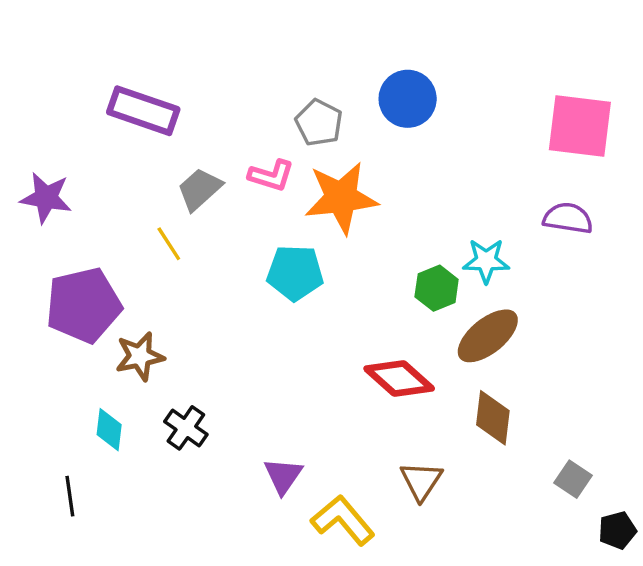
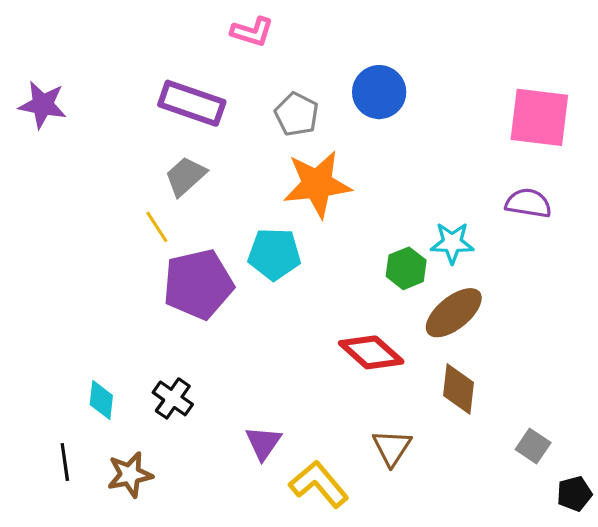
purple rectangle: (143, 111) -> (192, 103), moved
pink L-shape: (271, 176) -> (252, 32), moved
purple star: (46, 198) -> (43, 105), moved
purple pentagon: (84, 305) -> (198, 284), moved
brown star: (140, 356) -> (130, 475), moved

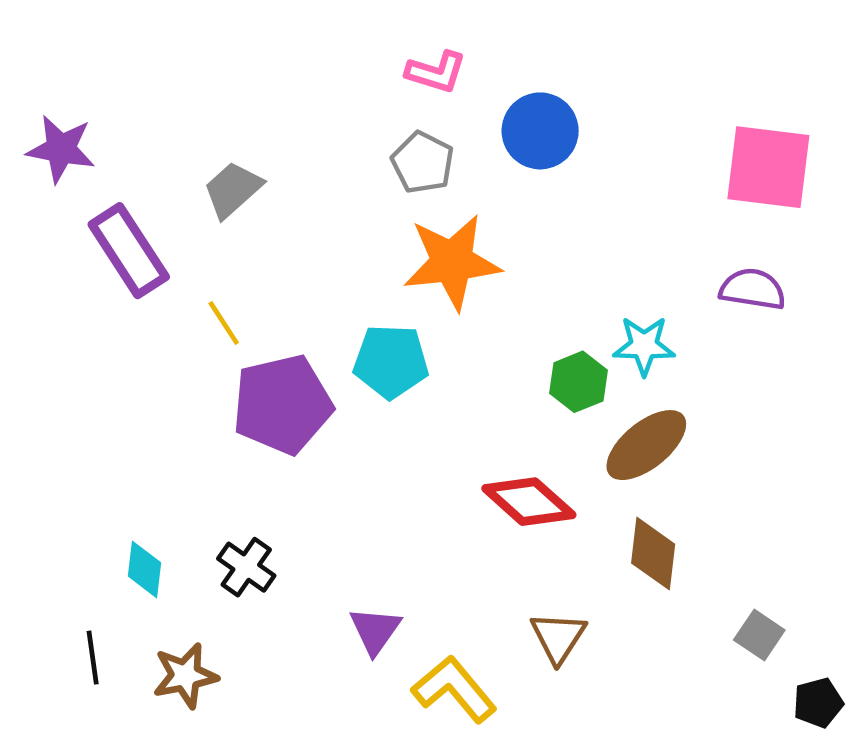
pink L-shape: (252, 32) -> (436, 72), moved
purple rectangle: (192, 103) -> (129, 251), moved, turned 38
gray trapezoid: (185, 176) -> (233, 190), moved

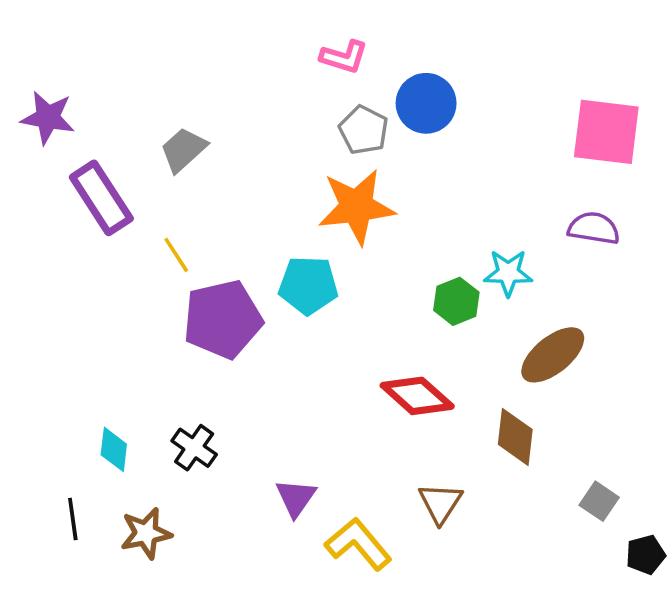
gray pentagon: (423, 163) -> (364, 130), moved
brown ellipse: (646, 445) -> (553, 355), moved

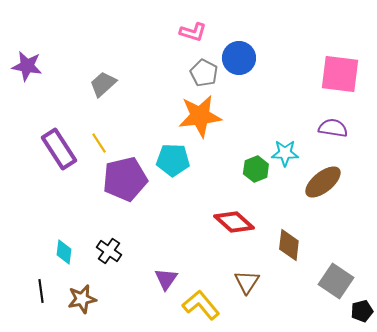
purple rectangle: (101, 198) -> (59, 149), moved
brown ellipse: (553, 355) -> (323, 182), moved
gray square: (599, 501) -> (336, 281), size x1.6

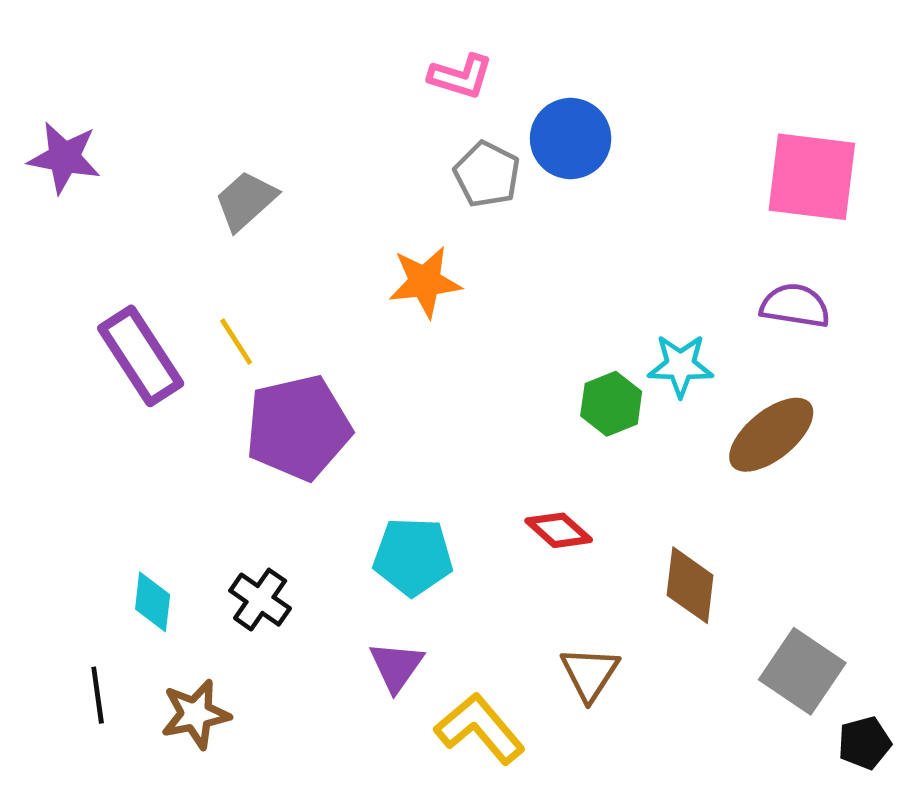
orange star: (200, 116) -> (425, 282), moved, size x0.7
cyan pentagon: (173, 160) -> (413, 557), moved
red diamond: (234, 222) -> (559, 530), size x0.7

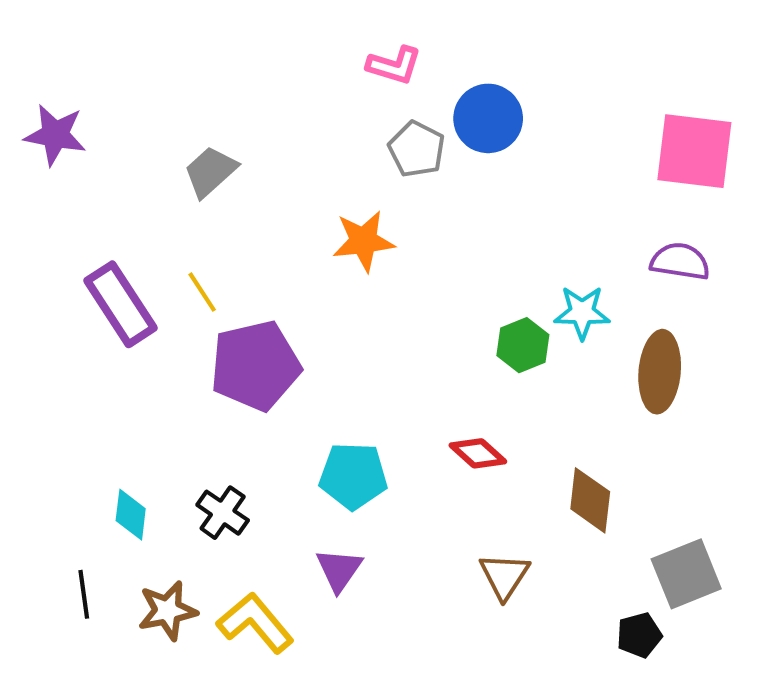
brown ellipse: (771, 435) -> (660, 372), turned -46
gray square: (802, 671) -> (686, 574), turned 34
yellow L-shape: (480, 729) -> (255, 623), moved
black pentagon: (864, 743) -> (639, 635), moved

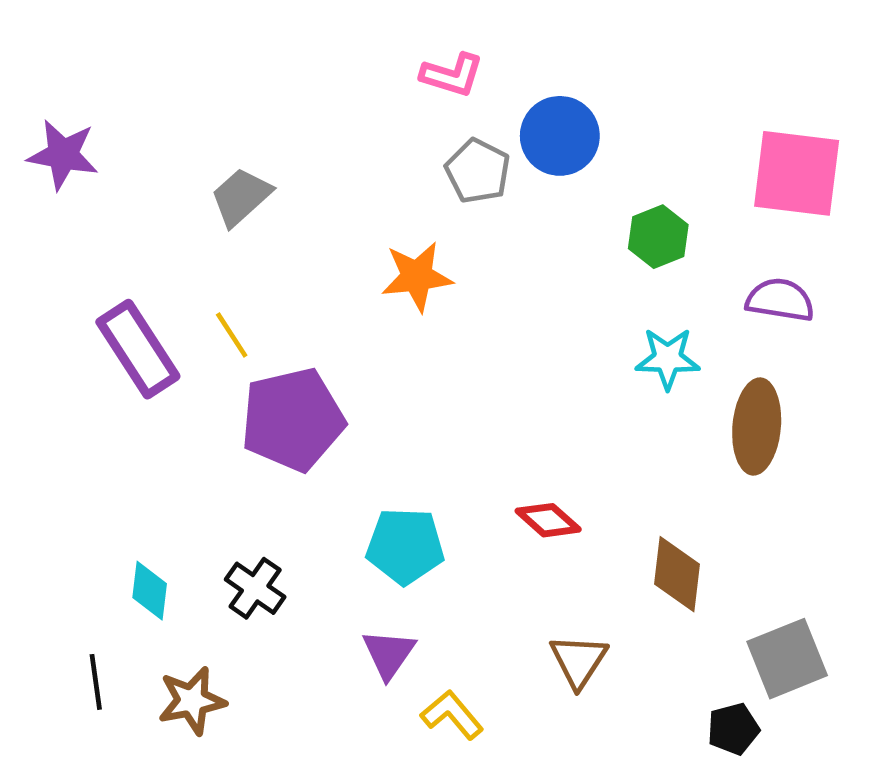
green hexagon: (523, 345) -> (658, 237), moved
yellow L-shape: (255, 623) -> (452, 715), moved, size x0.7

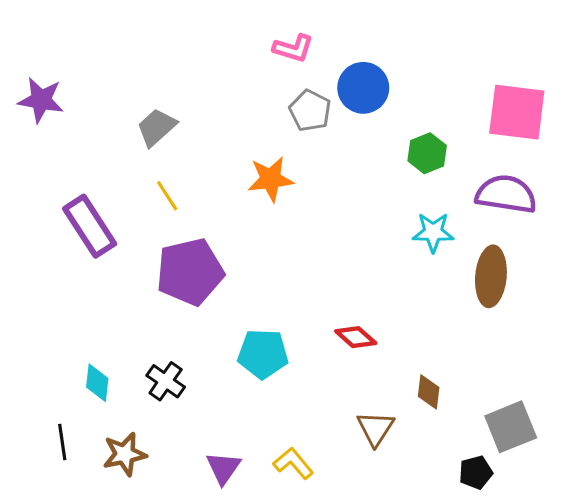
purple semicircle: (780, 300) -> (506, 194), size x1.4
yellow line: (232, 335) -> (167, 196), moved
brown diamond: (677, 574) -> (429, 392), moved, size x0.7
purple triangle: (389, 654) -> (223, 468), moved

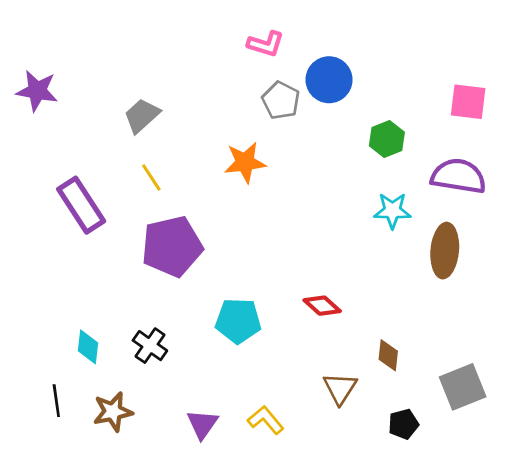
pink square: (517, 112) -> (468, 102), size x0.7
black pentagon: (476, 472) -> (403, 424), moved

